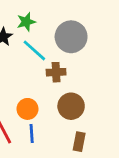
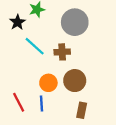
cyan line: (34, 50) -> (35, 46), moved
orange circle: (27, 109) -> (48, 83), moved

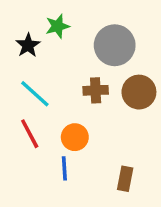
cyan line: (35, 46) -> (35, 94), moved
brown circle: (75, 81) -> (139, 92), moved
red line: (19, 102) -> (30, 134), moved

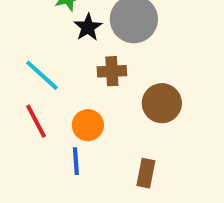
black star: (28, 45) -> (88, 27), moved
brown circle: (139, 92) -> (162, 103), moved

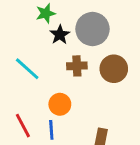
brown circle: (162, 103) -> (114, 69), moved
red line: (36, 121) -> (23, 126), moved

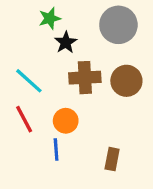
gray circle: (92, 29) -> (118, 25), moved
brown cross: (77, 66) -> (85, 78), size x1.4
red line: (23, 126) -> (24, 119), moved

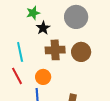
cyan line: (29, 81) -> (20, 52), turned 36

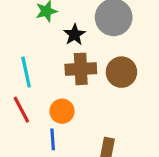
black star: (43, 28) -> (75, 35), moved

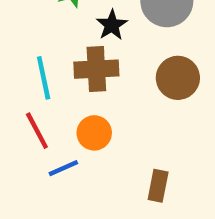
brown cross: (81, 69) -> (96, 69), moved
blue line: (53, 139) -> (63, 168), moved, turned 70

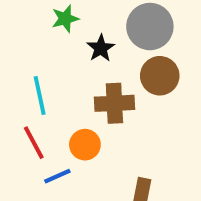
brown cross: (96, 69) -> (114, 103), moved
brown circle: (178, 78) -> (160, 76), moved

